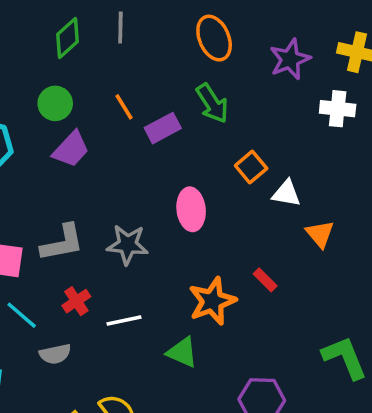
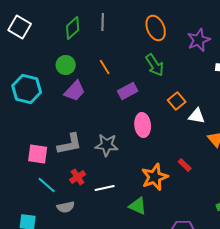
purple rectangle: (163, 128) -> (128, 91), moved

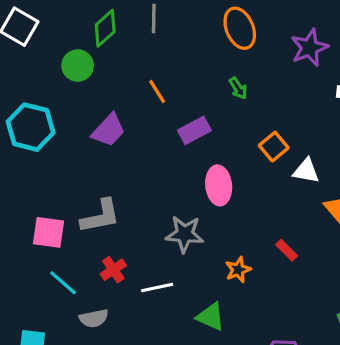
green circle: (66, 65) -> (78, 66), moved
green arrow: (155, 65) -> (238, 88), size x0.6
gray star: (107, 145) -> (185, 234), moved
orange star: (155, 177) -> (238, 270), size x0.6

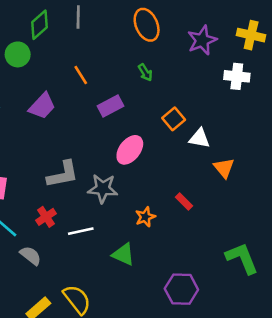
pink ellipse: (219, 185) -> (130, 150), turned 44
gray L-shape: (100, 216) -> (63, 174), moved
gray semicircle: (94, 318) -> (31, 256), turned -130

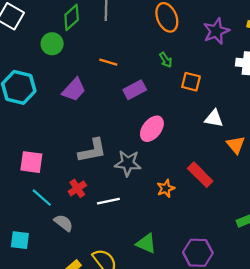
orange line: (81, 75) -> (108, 62), turned -42
orange square: (174, 119) -> (191, 82), moved, turned -36
red rectangle: (184, 201) -> (200, 175), size x1.6
green triangle: (123, 254) -> (146, 244), moved

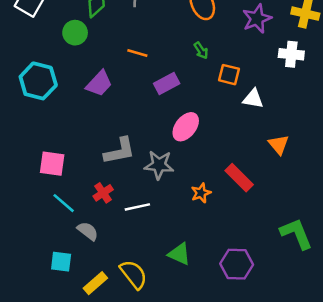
white triangle: (214, 118) -> (253, 99), moved
cyan square: (20, 240) -> (61, 262), moved

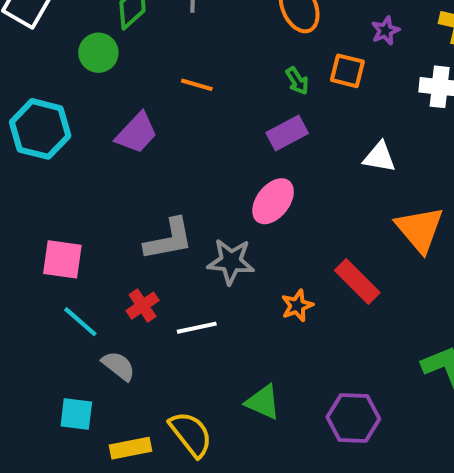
purple star: (257, 19) -> (385, 31), size x0.6
orange square: (229, 75) -> (347, 71), moved
purple rectangle: (167, 84) -> (287, 133), moved
orange triangle: (279, 145) -> (420, 229), size x1.5
yellow rectangle: (95, 283) -> (131, 448), turned 30

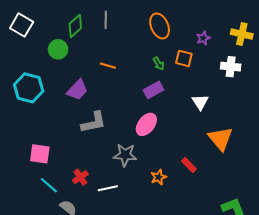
white triangle: (379, 157) -> (200, 102), turned 48
gray L-shape: (169, 239) -> (94, 122), moved
red rectangle: (357, 282) -> (189, 165), size x0.7

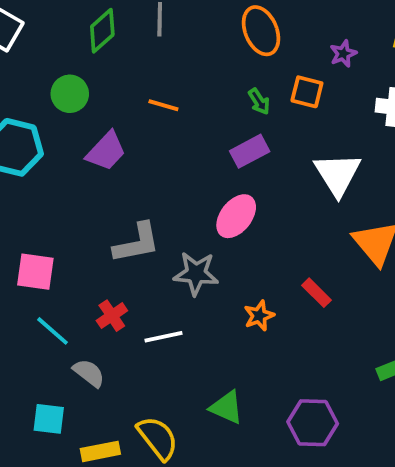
green circle: (58, 49) -> (70, 94), moved
white triangle: (200, 102) -> (338, 174), size x1.5
gray L-shape: (94, 122) -> (137, 243), moved

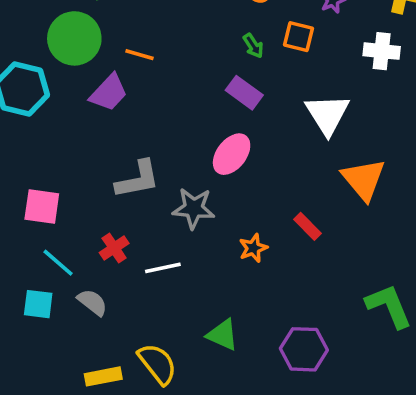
green circle: (70, 94) -> (74, 38), size x1.5
orange line: (163, 105) -> (139, 55), moved
purple rectangle: (250, 151) -> (244, 93), turned 64
cyan square: (49, 419) -> (38, 304), moved

